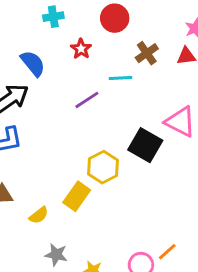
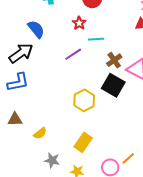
red star: (81, 49) -> (79, 23), moved
brown cross: (147, 53) -> (114, 60), moved
yellow rectangle: (77, 196) -> (83, 142), moved

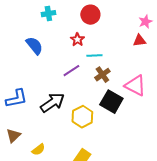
black arrow: (21, 53) -> (52, 103), moved
brown cross: (114, 60) -> (102, 75), moved
brown triangle: (15, 119) -> (13, 136), turned -42

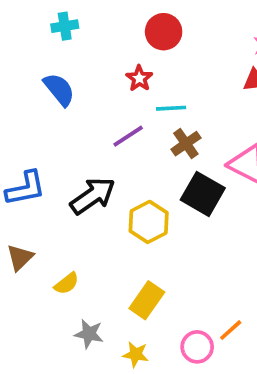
cyan cross: (48, 14) -> (65, 26), moved

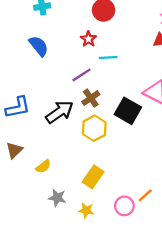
brown cross: (186, 144) -> (91, 98), moved

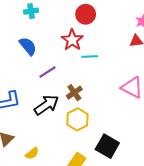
red star: (88, 39) -> (72, 40), size x1.5
purple line: (82, 75) -> (48, 72), moved
black square: (128, 111) -> (107, 146), moved

